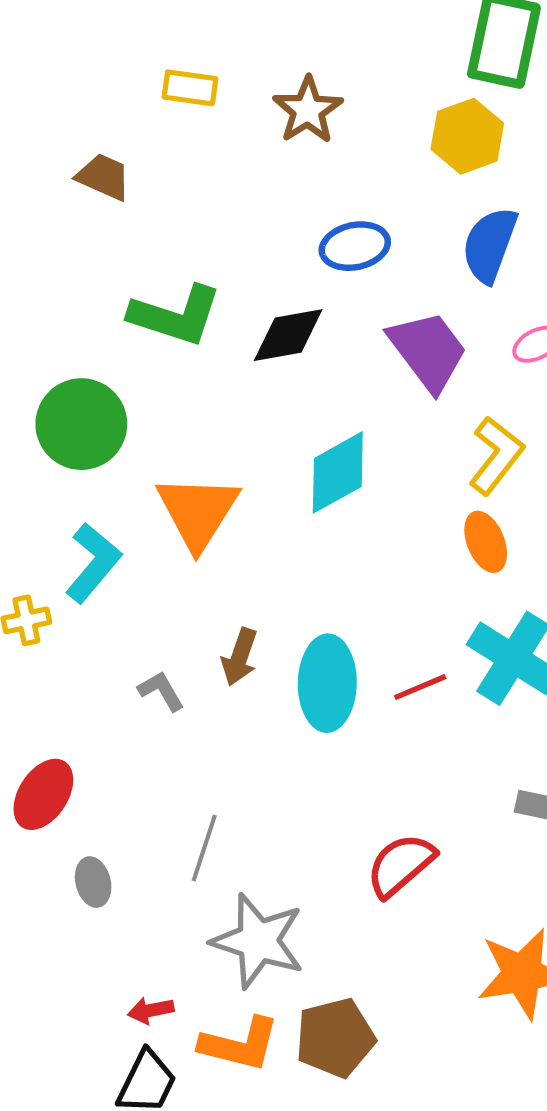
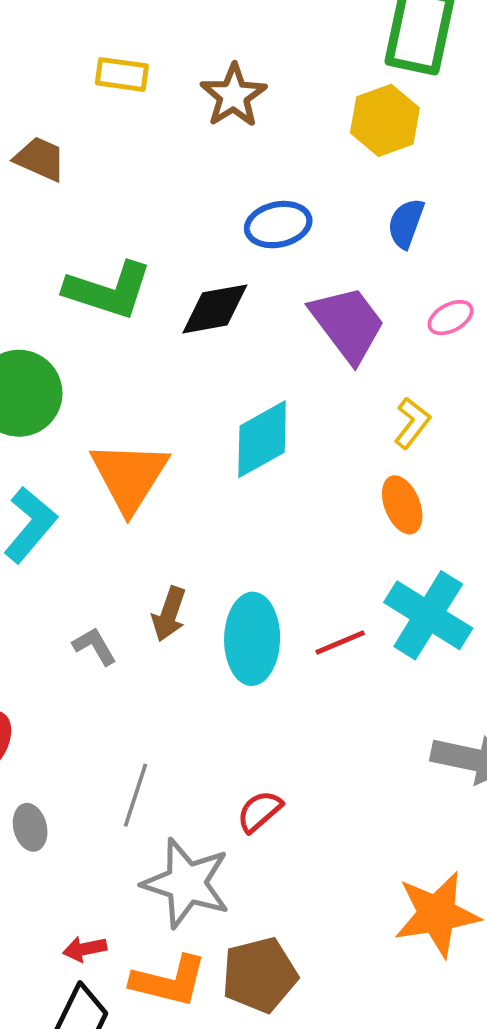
blue semicircle: (490, 245) -> (406, 223), size x0.7
yellow L-shape: (496, 455) -> (412, 423), size x0.7
red semicircle: (401, 865) -> (260, 811), moved, size x0.7

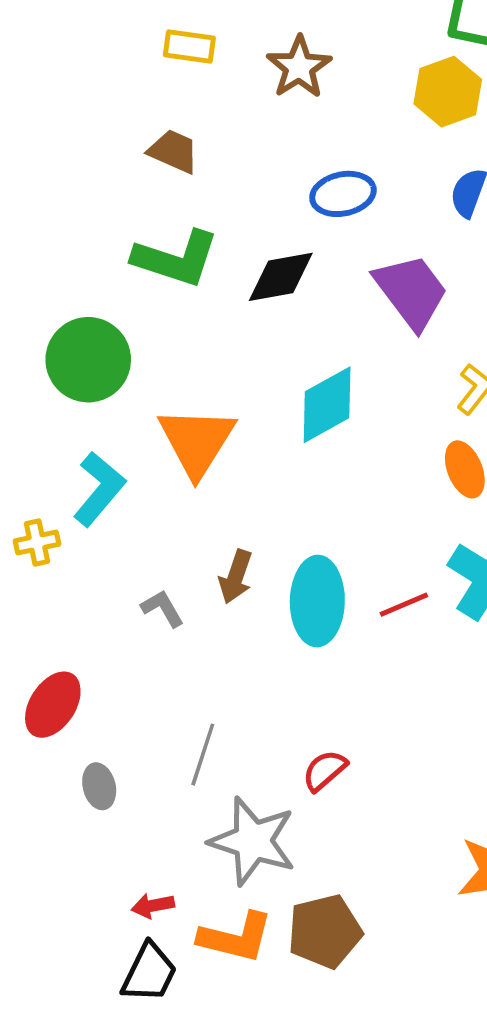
brown trapezoid: (40, 159) -> (174, 151), moved

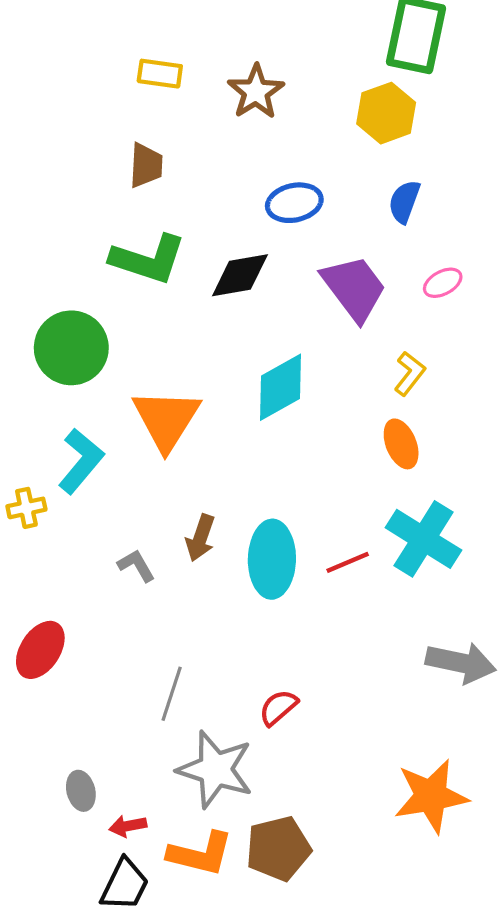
brown trapezoid: (174, 151) -> (146, 165), turned 69
gray ellipse: (99, 786) -> (81, 791), moved

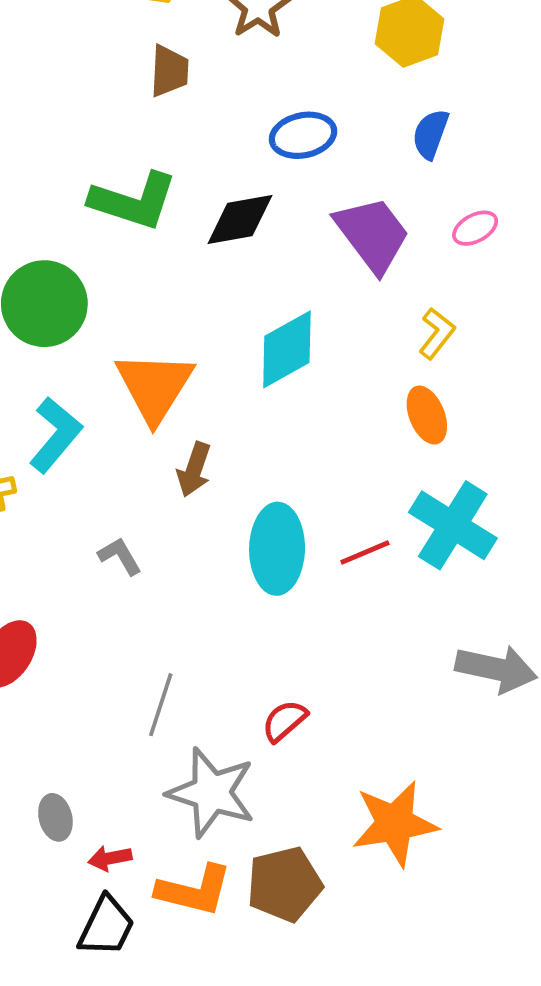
brown trapezoid: (146, 165) -> (169, 71), moved
brown arrow: (200, 538) -> (194, 470), moved
orange star: (431, 796) -> (395, 824), moved

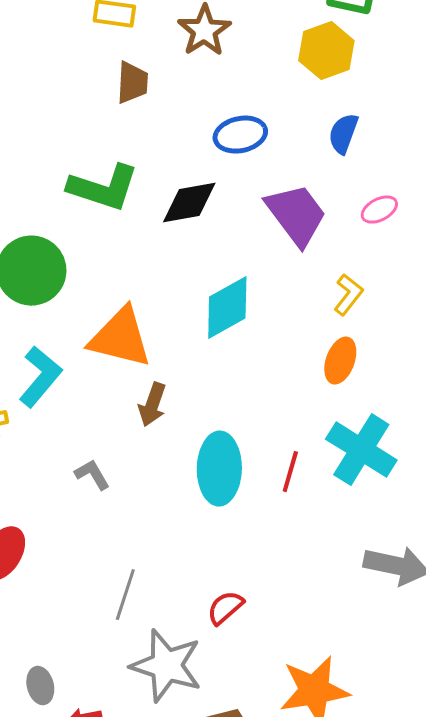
orange triangle: (154, 387) -> (120, 338), turned -48
orange ellipse: (427, 415) -> (340, 361), turned 42
red line: (365, 552) -> (290, 472), turned -51

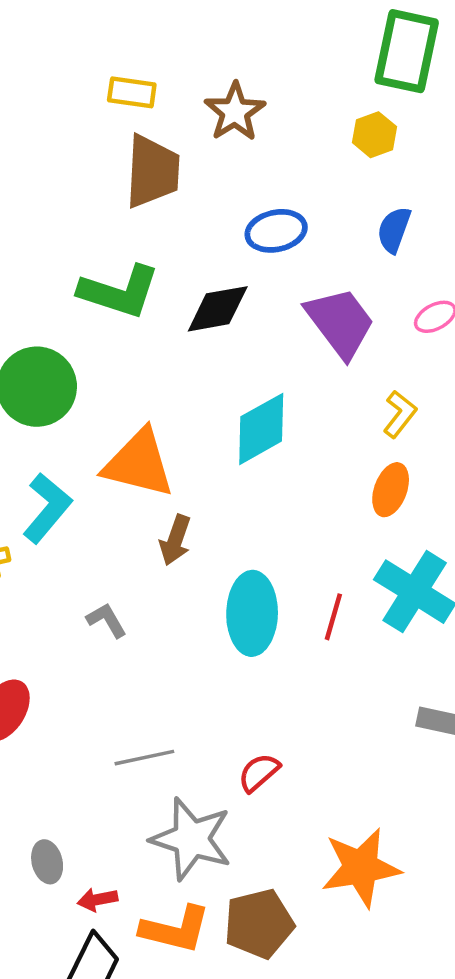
yellow hexagon: (326, 51) -> (375, 135), size x0.7
brown trapezoid: (132, 83) -> (152, 171), size x1.5
gray line: (125, 595) -> (144, 758), turned 60

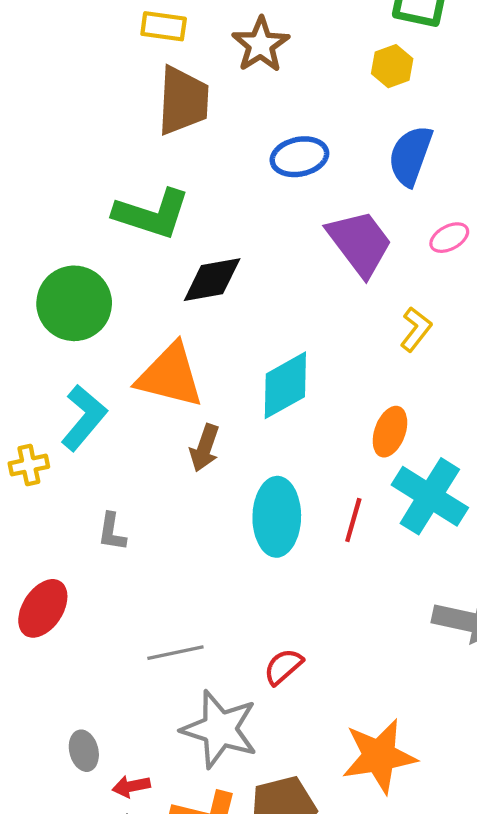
blue semicircle: (394, 230) -> (410, 156), size x1.4
black diamond: (218, 309) -> (212, 280), moved
cyan diamond: (261, 429) -> (285, 385), moved
orange ellipse: (391, 490) -> (390, 432), moved
gray L-shape: (107, 620) -> (112, 532), moved, turned -141

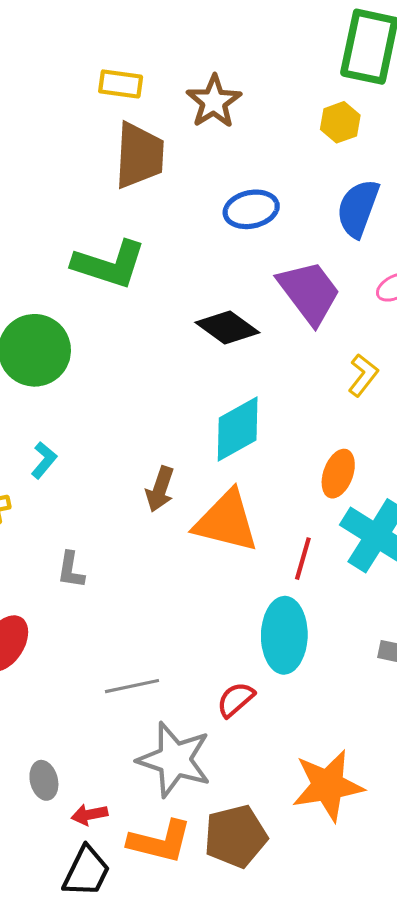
black diamond: (212, 280) -> (227, 327), moved, turned 46
orange triangle: (170, 376) -> (226, 521), moved
cyan L-shape: (84, 418) -> (44, 460), size x0.6
cyan ellipse: (277, 517) -> (284, 635), moved

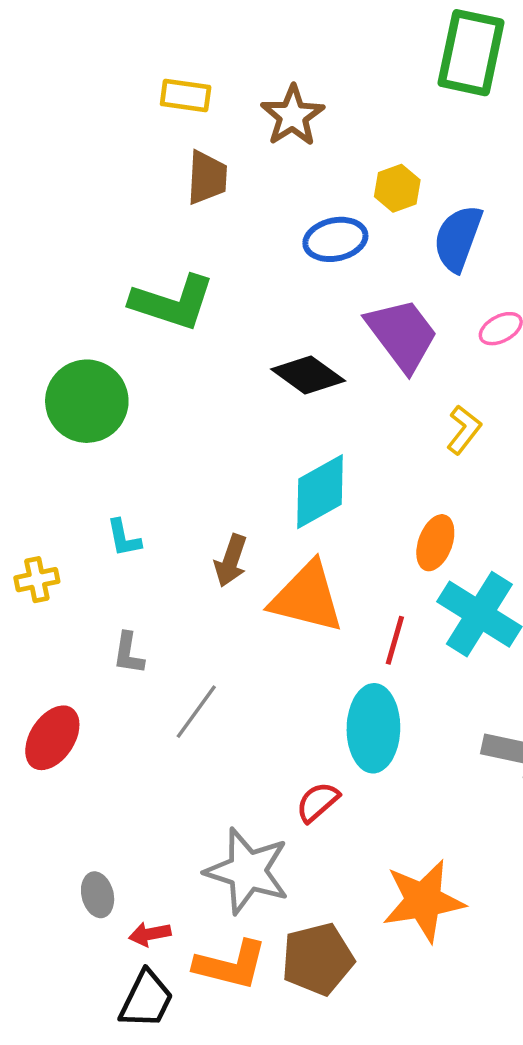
yellow hexagon: (340, 122) -> (397, 188), moved
brown trapezoid: (139, 155) -> (207, 178), size x0.7
cyan L-shape: (44, 460) -> (124, 538), moved, turned 129
gray line: (132, 686) -> (196, 712), moved, turned -42

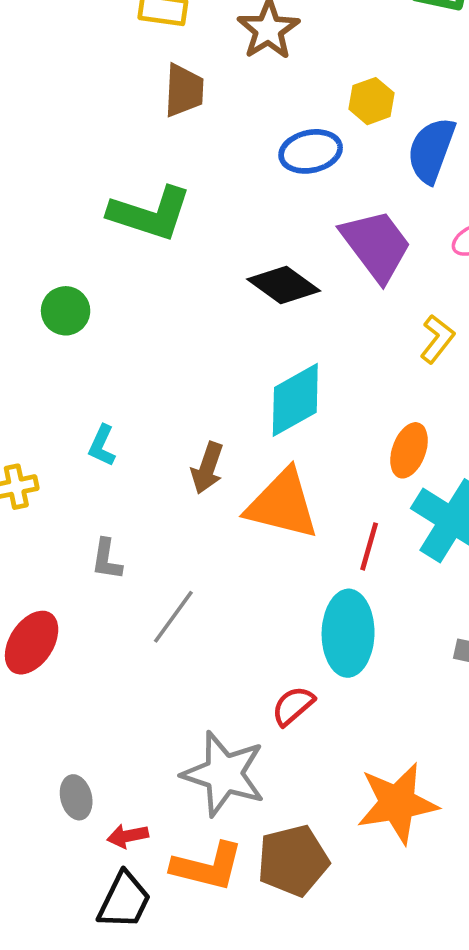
green circle: (87, 401) -> (66, 311), size x0.6
cyan L-shape: (124, 538) -> (102, 446), turned 36

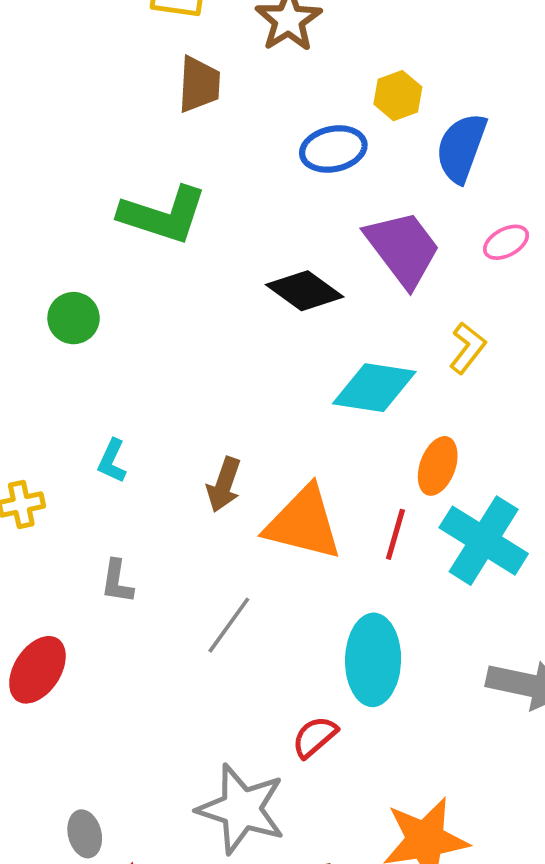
cyan diamond: (295, 400) -> (374, 388), moved, turned 38
red line: (369, 546) -> (395, 534), moved
gray line: (173, 617) -> (229, 625), moved

